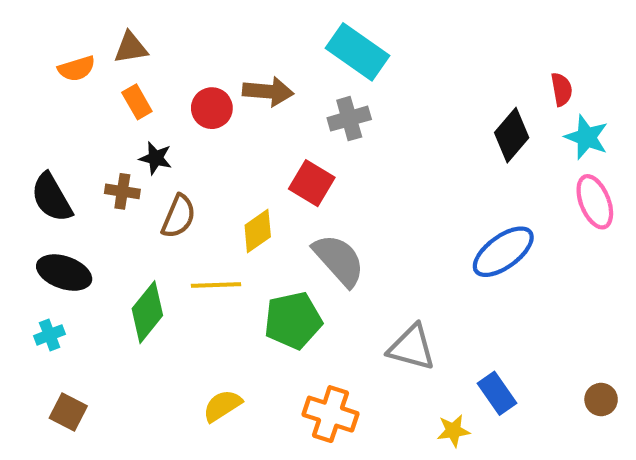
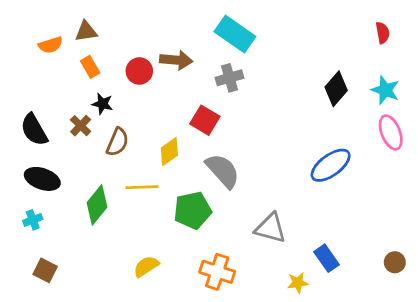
red semicircle: (562, 89) -> (383, 33), moved
brown cross: (122, 191) -> (81, 126), turned 35

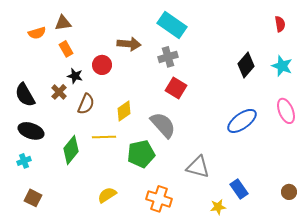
red circle: (139, 71) -> (102, 65), moved
red square: (205, 120) -> (176, 88), moved
pink ellipse: (391, 132) -> (286, 111), moved

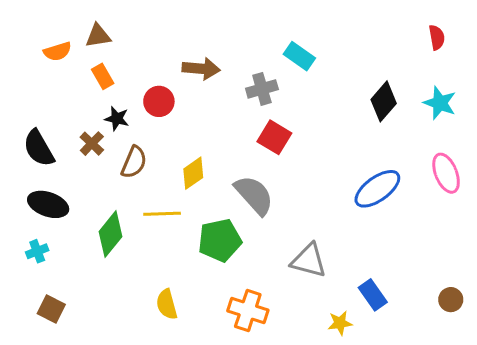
cyan rectangle: (172, 25) -> (299, 56), moved, size x0.7
yellow semicircle: (107, 195) -> (167, 304), turned -72

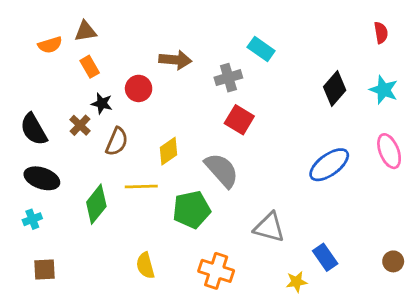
brown square: (51, 309) -> (45, 270), turned -30

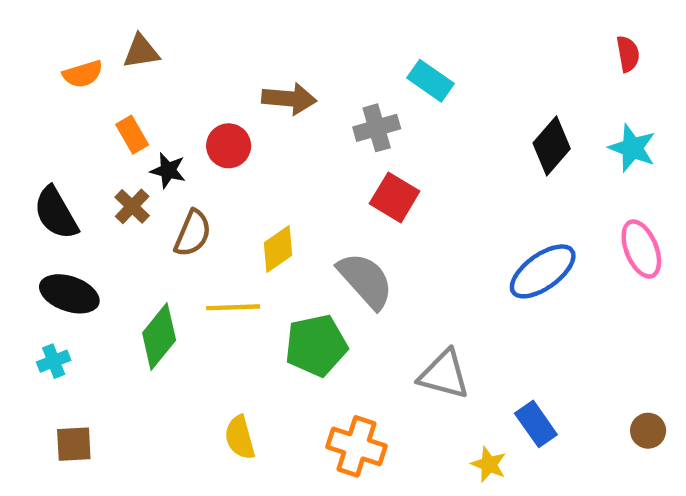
orange rectangle: (90, 67) -> (132, 135), moved
yellow star: (297, 282) -> (489, 464), turned 30

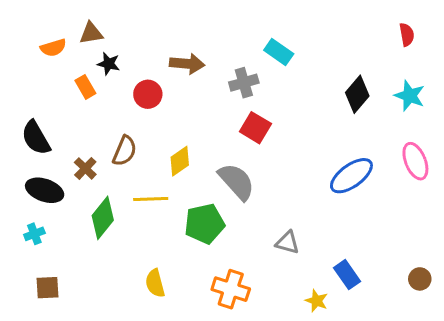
black star: (168, 170) -> (109, 64), moved
brown cross: (132, 206) -> (85, 168), moved
gray triangle: (444, 375) -> (287, 243), size x0.7

